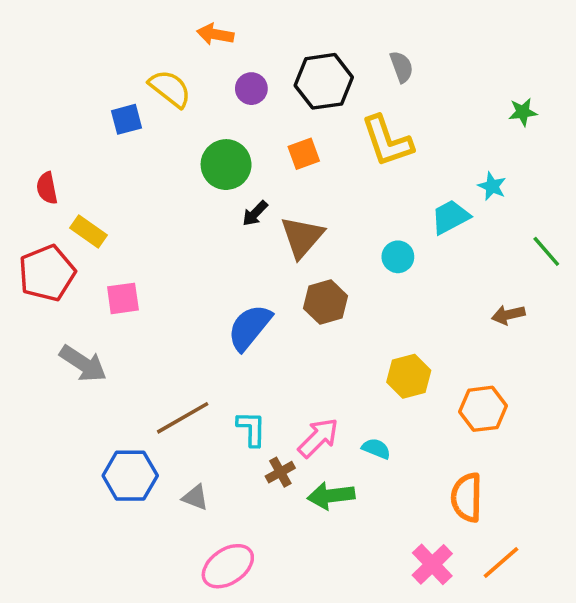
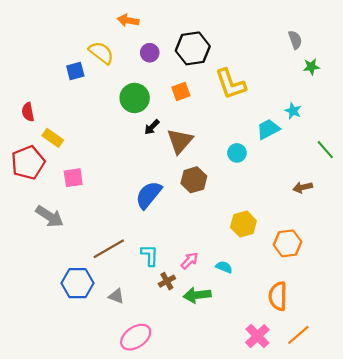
gray semicircle: (402, 67) -> (295, 40), moved
pink arrow: (318, 438) -> (190, 261), size x0.7

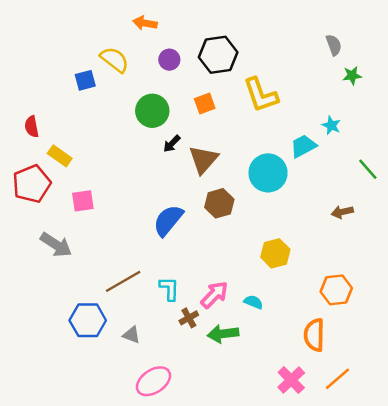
cyan circle: (237, 153) -> (268, 173), size x1.8
orange hexagon: (288, 243) -> (336, 290), moved
pink arrow: (190, 261) -> (214, 295), size x1.4

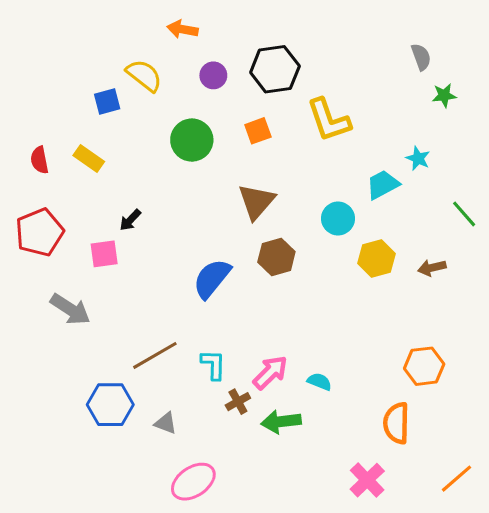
black arrow: (172, 144) -> (130, 220), moved
yellow rectangle: (60, 156) -> (89, 158), moved
cyan circle: (268, 173) -> (338, 218), size x0.7
yellow hexagon: (275, 253) -> (376, 259), moved
orange line: (337, 379) -> (456, 479), moved

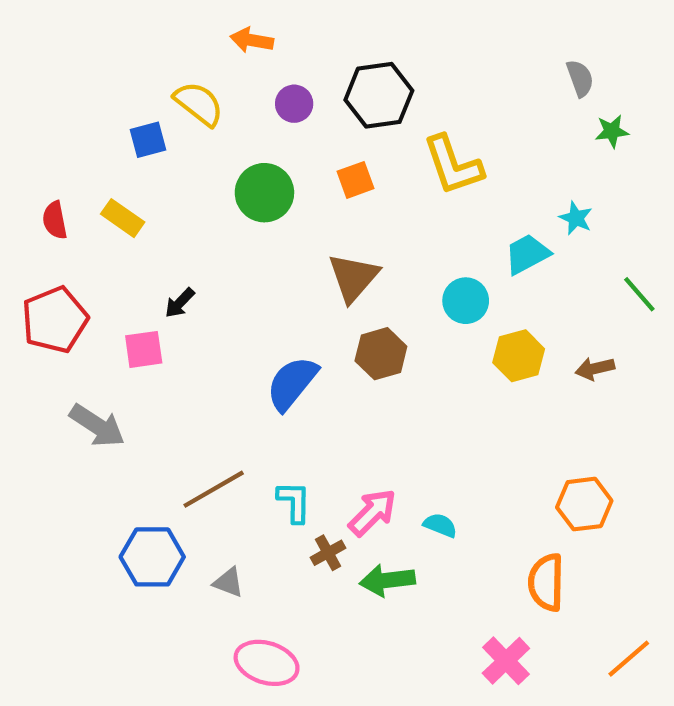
pink ellipse: (193, 482) -> (267, 663), turned 51

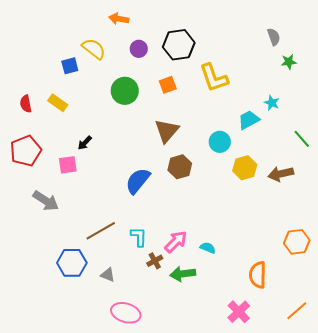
brown arrow: (595, 368) -> (281, 174), size x1.4
orange hexagon: (584, 504) -> (297, 242), moved

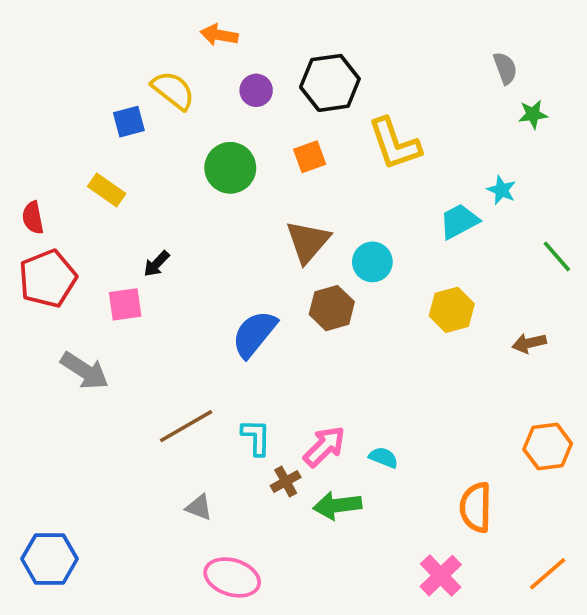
red semicircle: (26, 104) -> (33, 218), moved
cyan circle: (220, 142) -> (372, 262), moved
brown arrow: (281, 174) -> (529, 343), moved, size x0.7
blue hexagon: (72, 263) -> (49, 559), moved

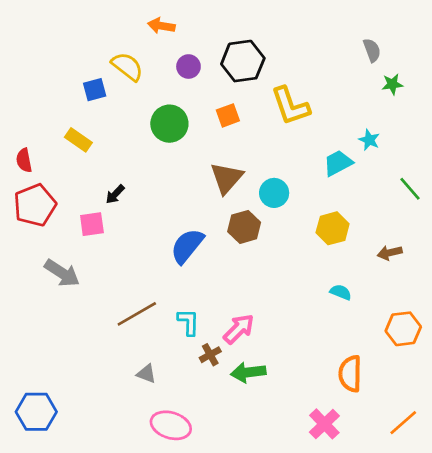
cyan semicircle: (383, 458) -> (341, 292), moved

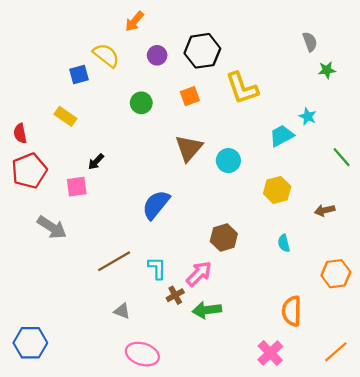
orange arrow: (161, 26) -> (134, 21), turned -60
green circle: (169, 124) -> (141, 103), size x0.7
brown hexagon: (244, 227) -> (224, 238), moved
cyan semicircle: (341, 292) -> (284, 243), turned -126

